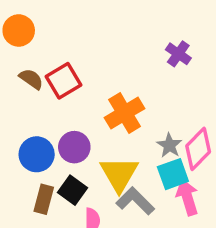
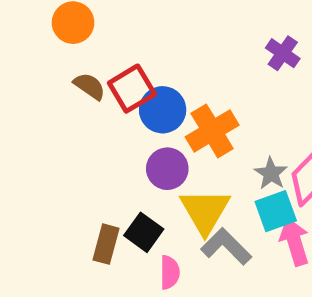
purple circle: (74, 147) -> (167, 169), moved
blue circle: (37, 154) -> (163, 110), moved

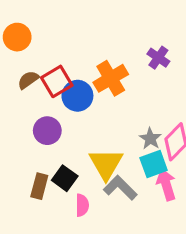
brown semicircle: (90, 86) -> (28, 80), turned -70
orange cross: (212, 131) -> (111, 78), moved
purple circle: (167, 169) -> (47, 131), moved

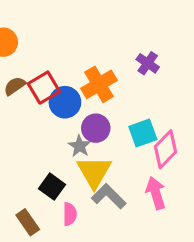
purple circle: (47, 131) -> (96, 128), moved
gray star: (150, 139) -> (80, 146), moved
cyan square: (154, 164) -> (143, 133), moved
brown rectangle: (39, 186) -> (28, 222), moved, turned -50

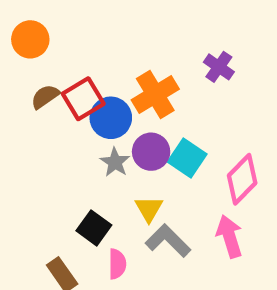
cyan square: (143, 133) -> (187, 158), moved, turned -36
gray star: (80, 146) -> (115, 162), moved
yellow triangle: (94, 172) -> (149, 209), size x0.6

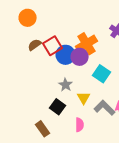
purple circle: (151, 152) -> (80, 57), moved
gray star: (115, 162) -> (66, 85), moved
gray L-shape: (168, 241) -> (105, 108), moved
pink semicircle: (117, 264) -> (80, 125), moved

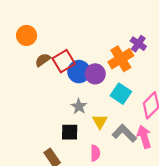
orange circle: (28, 18) -> (27, 35), moved
orange cross: (87, 44) -> (121, 59), moved
black square: (58, 107) -> (70, 132), turned -35

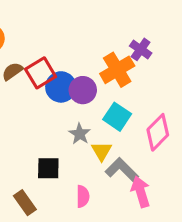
gray star: (79, 106) -> (80, 134), moved
yellow triangle: (100, 122) -> (102, 151), moved
pink arrow: (144, 137) -> (141, 192), moved

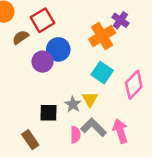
red square: (41, 73) -> (42, 20), moved
purple circle: (83, 90) -> (42, 62), moved
gray star: (80, 134) -> (73, 104), moved
gray L-shape: (122, 170) -> (94, 127), moved

